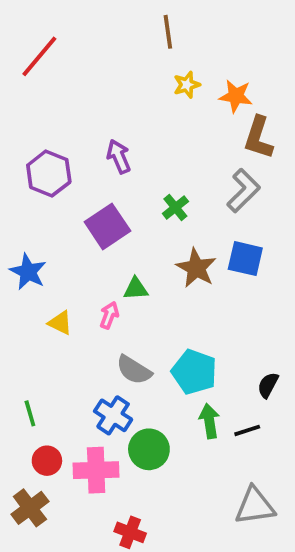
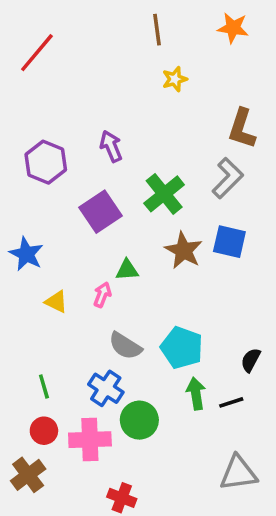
orange star: (236, 96) -> (233, 28), moved
green cross: (175, 208) -> (164, 194), size x1.6
green line: (30, 413) -> (44, 387), moved

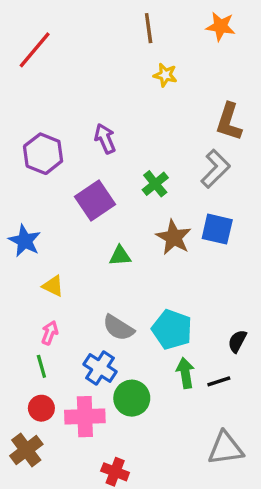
yellow star: (175, 79) -> (165, 75), turned 30
green cross: (164, 194) -> (155, 184), size x0.7
pink arrow: (102, 295) -> (50, 333), moved

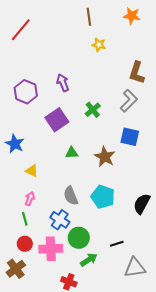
brown star: (174, 237) -> (105, 157), moved
gray semicircle: (118, 328) -> (71, 196), turned 36
black semicircle: (237, 341) -> (142, 204), size x1.5
green arrow: (185, 373) -> (89, 260), moved, turned 66
black line: (219, 381) -> (117, 244), moved

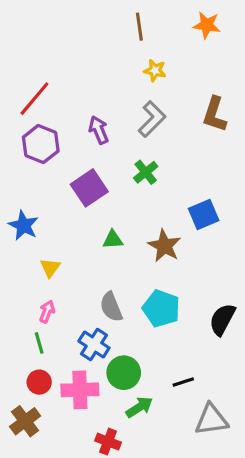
red line: (21, 30) -> (34, 99), moved
gray L-shape: (129, 101) -> (152, 119), moved
blue square: (130, 137) -> (204, 215), turned -36
yellow triangle: (32, 171) -> (50, 268), turned 40

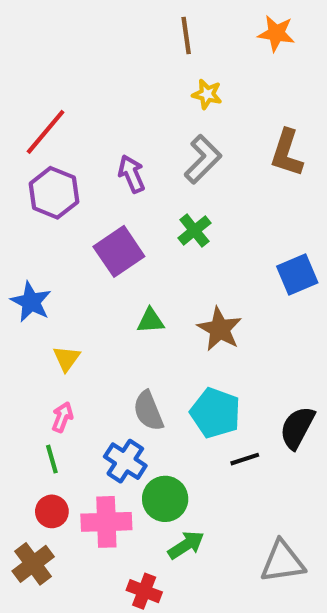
blue square: (204, 215) -> (297, 275), moved
black line: (183, 382) -> (245, 459), moved

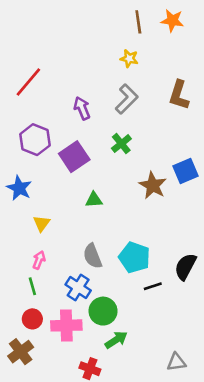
brown line: (186, 36) -> (138, 22), moved
purple hexagon: (54, 193) -> (35, 140), moved
brown star: (220, 329) -> (153, 185), moved
gray triangle: (283, 562) -> (176, 362), moved, size x0.7

